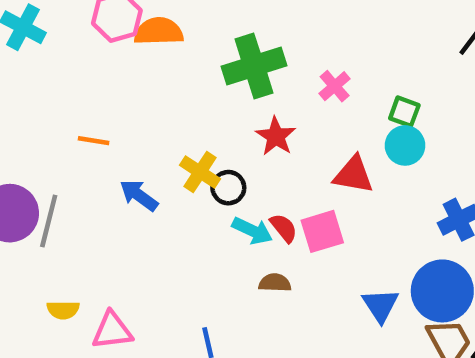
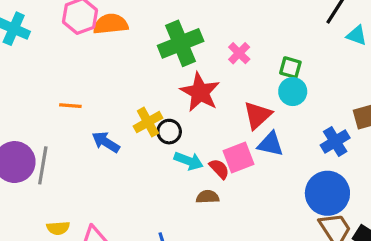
red star: (276, 136) -> (200, 92), size x1.4
yellow cross: (200, 172) -> (148, 122), turned 32
red triangle: (353, 175) -> (258, 115), turned -48
red semicircle: (284, 228) -> (219, 169), moved
blue triangle: (380, 305) -> (270, 144), moved, turned -40

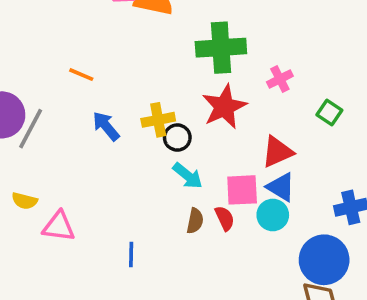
cyan circle: (293, 92) -> (273, 215), moved
red semicircle: (219, 169) -> (225, 218), moved
brown semicircle: (208, 197) -> (195, 221), turned 85

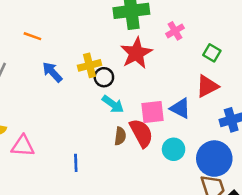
red triangle: (277, 152) -> (207, 86), moved
cyan circle: (273, 215) -> (174, 149), moved
red semicircle: (225, 218) -> (141, 133), size x1.6

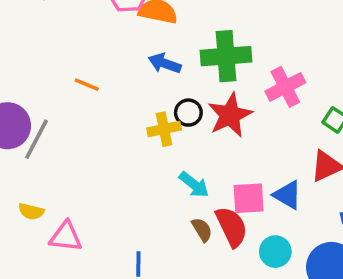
pink cross: (175, 31) -> (285, 87), size x1.5
blue arrow: (52, 72) -> (165, 63), moved, turned -30
black circle: (104, 77) -> (188, 113), moved
brown semicircle: (120, 136) -> (202, 230), turned -42

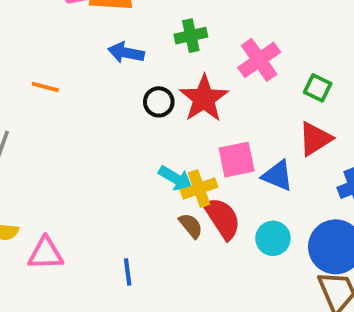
green cross: (226, 56) -> (191, 36), size x0.6
yellow cross: (164, 129) -> (199, 189), moved
pink square: (249, 198) -> (237, 160), moved

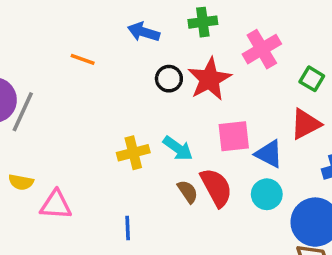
orange line: (45, 87) -> (83, 59), moved
yellow cross: (199, 189) -> (133, 153), moved
cyan circle: (273, 238) -> (267, 194), moved

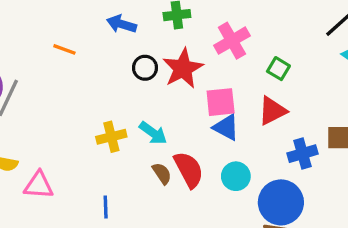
pink square: (234, 136) -> (221, 102), moved
blue triangle: (269, 154) -> (226, 127), moved

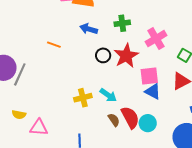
cyan circle: (236, 176) -> (148, 123), moved

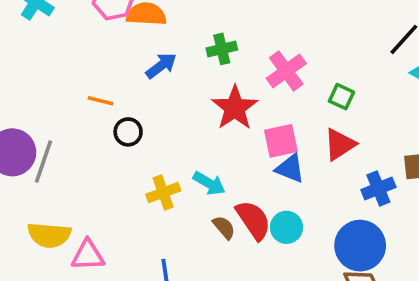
blue arrow: (89, 29) -> (161, 66), turned 132
black circle: (103, 55) -> (128, 132), moved
yellow semicircle: (19, 115) -> (49, 235), size x1.6

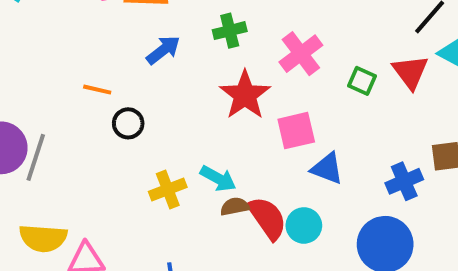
red triangle: (340, 144) -> (410, 72), moved, turned -33
blue triangle: (290, 168) -> (327, 168), moved
brown semicircle: (224, 227) -> (235, 206), moved, turned -60

